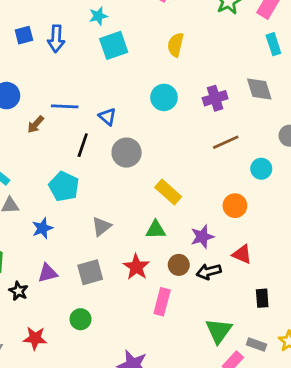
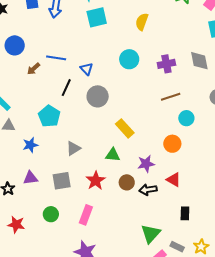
cyan circle: (261, 169) -> (186, 118), moved
pink rectangle: (162, 302) -> (86, 215), moved

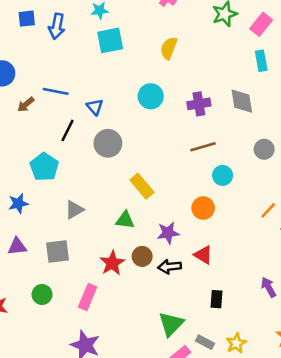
red star: (96, 181) -> (112, 263), moved

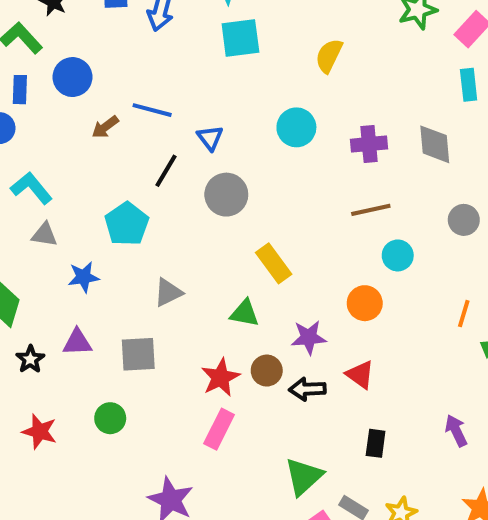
orange line: (268, 210) -> (464, 314), turned -30
pink rectangle: (88, 297) -> (219, 429), moved

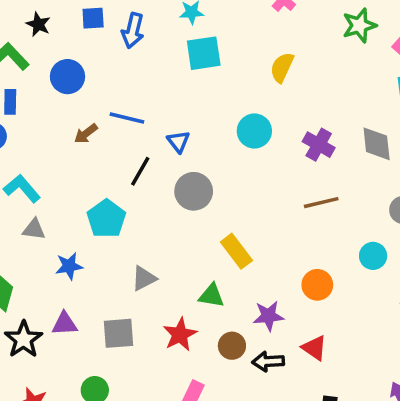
blue circle: (72, 77) -> (67, 77), moved
purple cross: (369, 144) -> (319, 145), turned 36
cyan circle: (398, 255) -> (373, 256), moved
black star: (30, 359) -> (24, 339), size x1.5
red star: (220, 378) -> (180, 334), moved

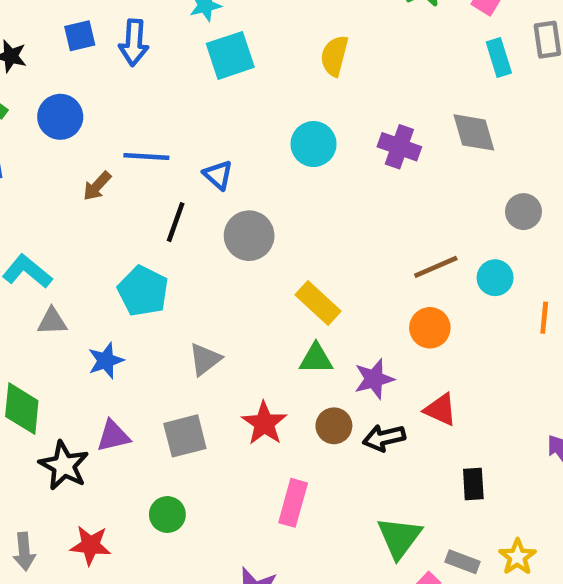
brown line: (321, 203) -> (436, 267), moved
green triangle: (212, 296) -> (316, 359), moved

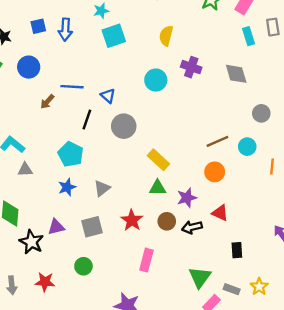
purple cross: (399, 147) -> (191, 67), moved
blue star: (106, 361) -> (67, 187), moved

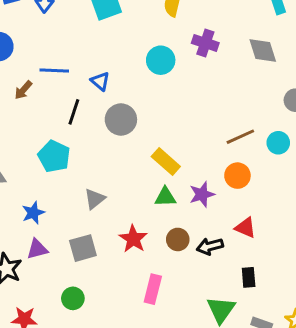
blue star: (67, 187) -> (33, 213), moved
purple star: (187, 198) -> (202, 194), moved
black rectangle: (237, 250) -> (249, 277), moved

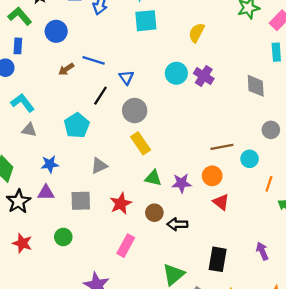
purple cross: (205, 43) -> (204, 76), moved
yellow rectangle: (166, 161) -> (141, 143), moved
red triangle: (245, 228) -> (221, 202), moved
black rectangle: (249, 277) -> (218, 259), moved, size x1.5

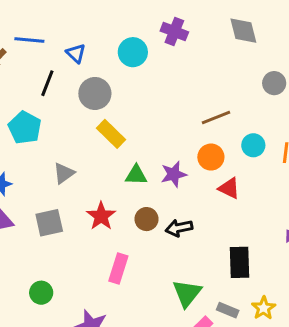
cyan circle: (176, 73) -> (133, 52), moved
cyan circle: (250, 159) -> (253, 145), moved
green circle: (63, 237) -> (41, 293), moved

